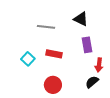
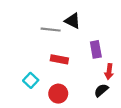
black triangle: (81, 19) -> (73, 21), moved
cyan square: (28, 59) -> (31, 80), moved

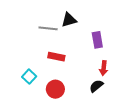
black triangle: (73, 21) -> (69, 20), turned -42
purple rectangle: (96, 49) -> (97, 40), moved

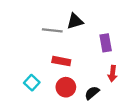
black semicircle: (96, 86) -> (92, 93), moved
red circle: (55, 89) -> (66, 87), moved

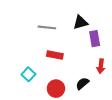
black triangle: (75, 21) -> (80, 22), moved
red circle: (66, 87) -> (56, 89), moved

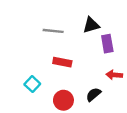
red arrow: (101, 66) -> (114, 75), turned 88

